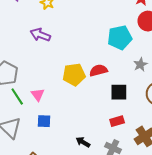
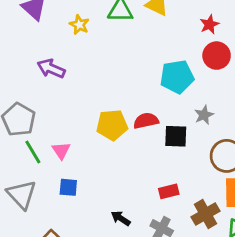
purple arrow: (40, 35) -> (51, 69), moved
black square: (119, 92) -> (176, 136), moved

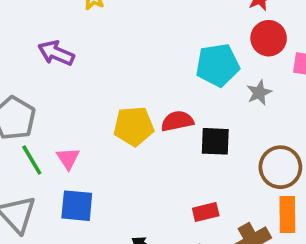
gray star: (204, 115) -> (259, 93), moved
blue square: (68, 187) -> (77, 206), size x1.4

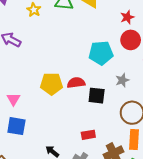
gray star: (259, 93) -> (122, 80), moved

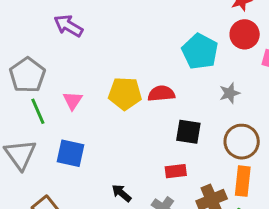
cyan pentagon: (101, 53) -> (200, 51), turned 30
black square: (97, 96) -> (188, 132), moved
pink triangle: (13, 99) -> (73, 100), moved

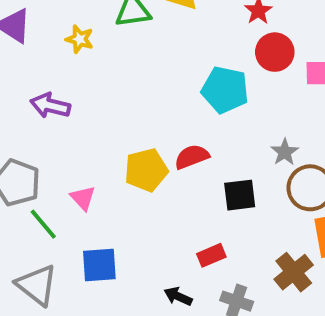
gray star: (230, 93) -> (285, 152), moved
red rectangle: (176, 171) -> (211, 255), moved

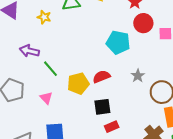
gray star: (285, 152) -> (138, 76), moved
black square: (240, 195) -> (102, 107), moved
green line: (43, 224) -> (51, 69), moved

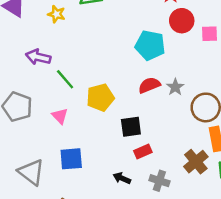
red semicircle: (101, 77) -> (149, 85), moved

